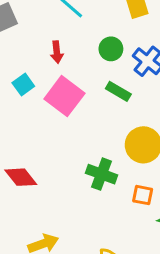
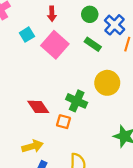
red diamond: (21, 177) -> (38, 107), moved
orange square: (143, 195) -> (64, 122), moved

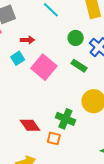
red arrow: (52, 14) -> (27, 40), moved, turned -88

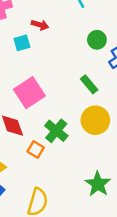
green rectangle: (79, 66) -> (89, 84), moved
pink square: (44, 67) -> (29, 93), moved

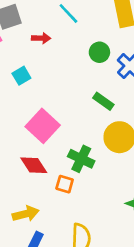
red arrow: (40, 25) -> (41, 38), moved

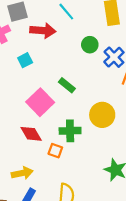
red arrow: (41, 38) -> (43, 31), size x1.6
green rectangle: (103, 101) -> (67, 85), moved
green cross: (81, 159) -> (70, 131), turned -30

